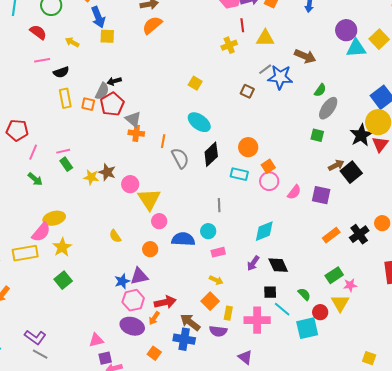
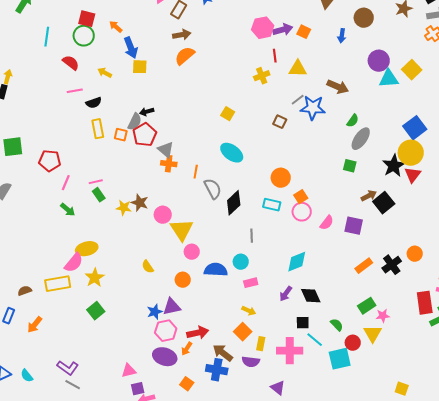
black diamond: (211, 154) -> (234, 203), moved

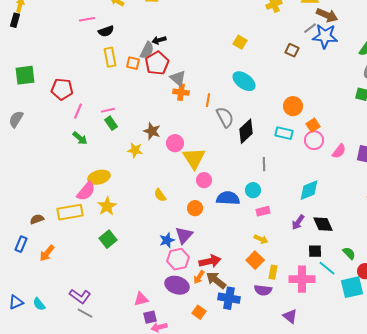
brown arrow: (338, 87) -> (327, 15), moved
yellow star: (124, 208) -> (135, 150), moved
purple triangle: (172, 307) -> (184, 235), turned -36
brown arrow: (223, 353) -> (216, 280), moved

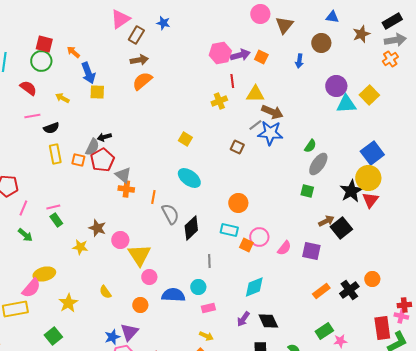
orange square: (313, 125) -> (246, 245), moved, turned -32
yellow star: (107, 206) -> (68, 303), moved

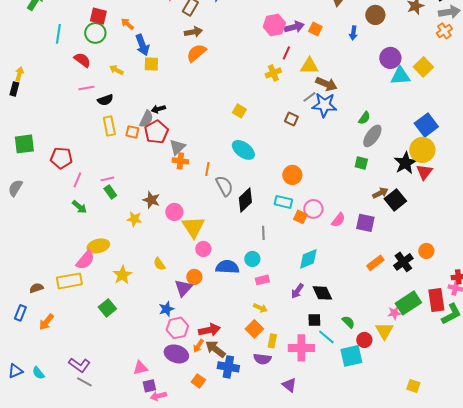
red line: (232, 81) -> (286, 53), turned 32
gray triangle: (123, 175) -> (177, 147), turned 36
green rectangle: (324, 331) -> (408, 303), moved, size x1.4
purple triangle: (129, 332) -> (183, 288), moved

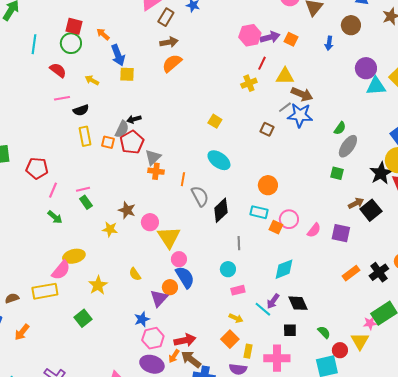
blue semicircle: (227, 267) -> (185, 277), moved, turned 55
cyan line: (326, 337) -> (263, 309), moved

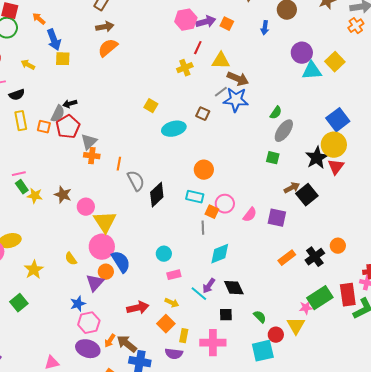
cyan ellipse: (219, 160) -> (174, 129), moved, turned -50
yellow star: (110, 229) -> (35, 196), moved
gray line: (239, 243) -> (203, 228), moved
pink circle: (179, 259) -> (102, 247), moved, size x1.6
red arrow: (185, 340) -> (138, 308), moved

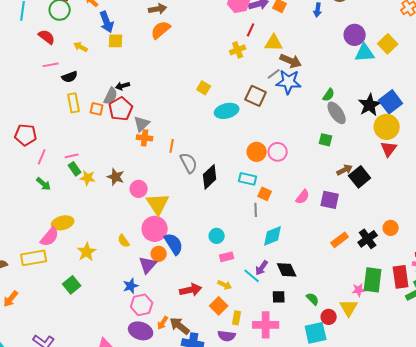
brown square: (203, 114) -> (256, 96), size x1.5
gray ellipse: (284, 131) -> (337, 113), turned -70
black star: (317, 158) -> (370, 105), moved
pink circle: (225, 204) -> (278, 152), moved
green rectangle: (320, 298) -> (373, 280), turned -50

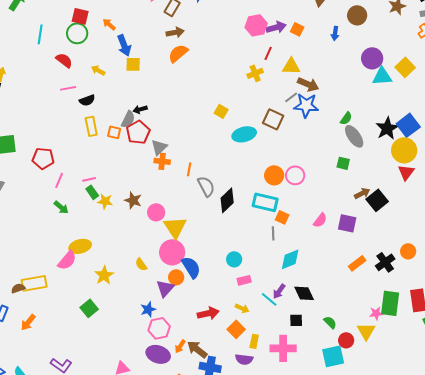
cyan rectangle: (248, 179) -> (265, 202), size x1.4
yellow rectangle: (34, 258) -> (34, 283), moved

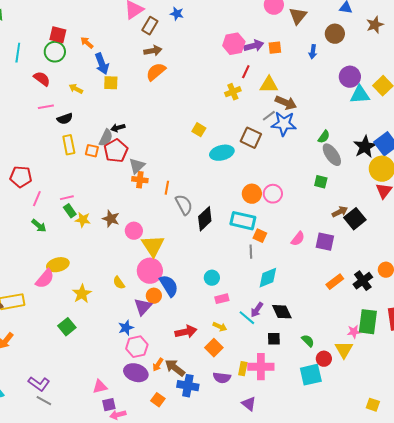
orange square: (297, 29) -> (275, 48), turned -32
yellow rectangle: (254, 341) -> (243, 369), moved

